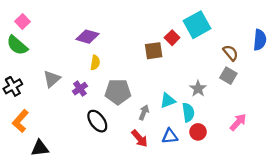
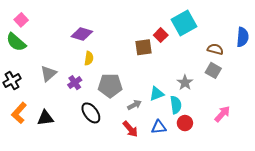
brown semicircle: (231, 53) -> (215, 49), turned -35
gray arrow: (144, 112) -> (134, 105), turned 40
black triangle: (40, 148) -> (45, 118), moved

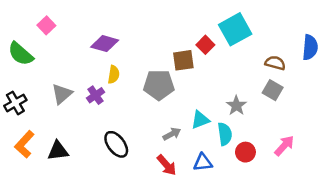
pink square: (21, 20) -> (46, 25), moved
purple cross: (75, 83) -> (96, 95), moved
gray pentagon: (110, 86) -> (159, 85), moved
red circle: (185, 123) -> (245, 152), moved

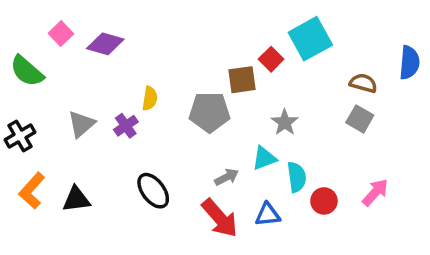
purple diamond: (105, 44) -> (105, 44), moved
gray star: (236, 106) -> (285, 122), moved
red arrow: (167, 165) -> (220, 218), size x1.4

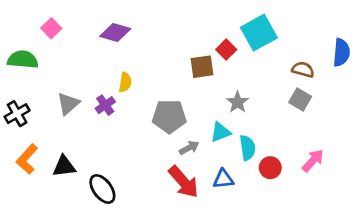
purple diamond: (105, 44) -> (115, 33), moved
green semicircle: (27, 71) -> (23, 60), turned 144
gray pentagon: (210, 112) -> (169, 116), moved
black ellipse: (153, 191) -> (102, 189), moved

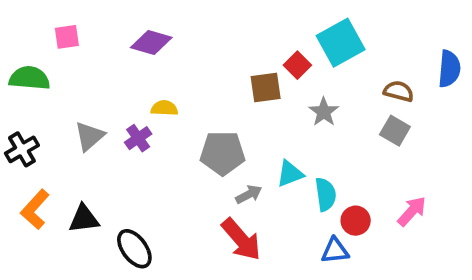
pink square: (51, 28) -> (67, 37), turned 36
yellow semicircle: (125, 82) -> (164, 108), turned -96
gray star: (238, 102) -> (324, 112), moved
blue triangle: (223, 179) -> (335, 251), moved

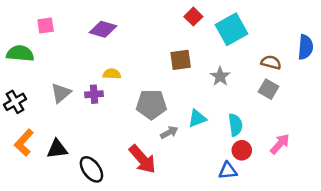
red square: (297, 65) -> (193, 17), moved
purple cross: (138, 138) -> (94, 94), turned 30
cyan semicircle: (326, 194) -> (235, 125), moved
red arrow: (241, 239) -> (142, 159), moved

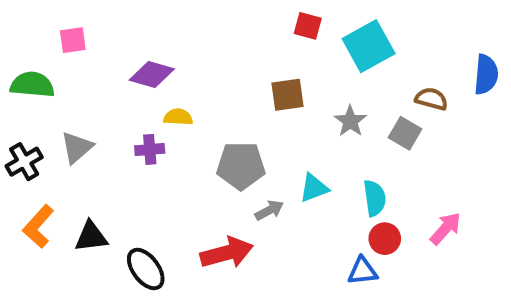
red square: (193, 17) -> (308, 26), turned -30
purple diamond: (103, 29) -> (152, 75), moved
gray square: (269, 89) -> (405, 133), moved
gray triangle: (61, 93) -> (77, 147), moved
red arrow: (142, 159) -> (227, 253), turned -64

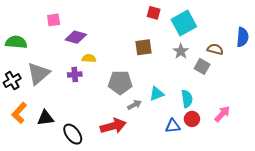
pink square: (73, 40) -> (54, 20), moved
gray star: (350, 121) -> (181, 51), moved
gray triangle: (77, 147) -> (38, 73), size x1.4
blue triangle: (362, 271) -> (173, 126), moved

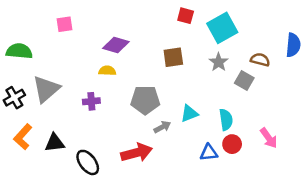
purple diamond: (76, 37) -> (116, 45), moved
purple cross: (75, 74) -> (91, 101), moved
pink arrow: (222, 114) -> (269, 138), turned 102

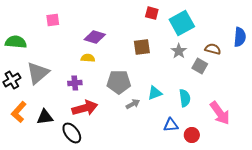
pink arrow: (269, 138) -> (220, 113), size x1.4
red circle: (232, 144) -> (192, 135), moved
red arrow: (137, 153) -> (85, 108), moved

